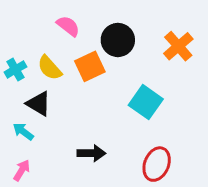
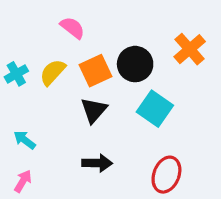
black circle: (118, 40) -> (135, 64), moved
yellow semicircle: (50, 68) -> (53, 72), turned 84
black triangle: (39, 104) -> (94, 110), moved, turned 40

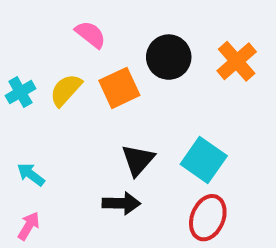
black circle: (135, 64) -> (169, 57), moved
cyan square: (155, 109) -> (204, 160), moved
black triangle: (94, 110) -> (138, 160), moved

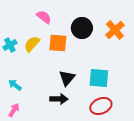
orange square: (119, 88) -> (58, 43), turned 30
cyan square: (204, 160) -> (99, 78), turned -30
red ellipse: (208, 218) -> (101, 106), turned 45

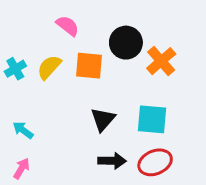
orange cross: (115, 30) -> (161, 61), moved
black arrow: (59, 99) -> (112, 161), moved

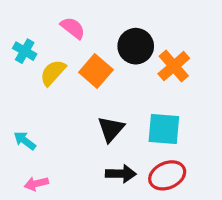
orange square: (89, 66) -> (96, 71), turned 36
cyan cross: (15, 69) -> (25, 51), moved, turned -30
pink arrow: (21, 168) -> (36, 184), moved, turned -135

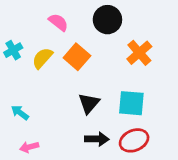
black circle: (136, 46) -> (107, 20), moved
cyan cross: (25, 51) -> (13, 50), moved, turned 30

